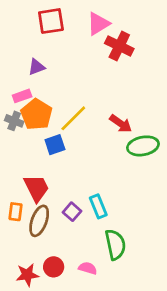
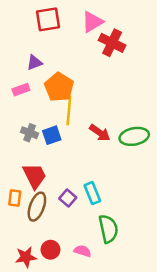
orange pentagon: (36, 114) -> (59, 87), moved
yellow line: (73, 118) -> (69, 111), turned -40
gray cross: (14, 121) -> (30, 133), moved
red arrow: (121, 124) -> (100, 133), moved

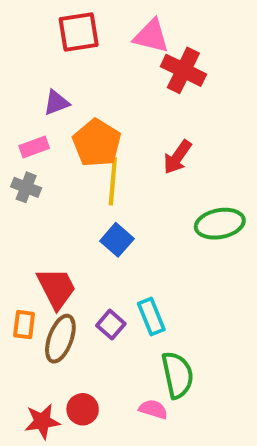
pink triangle: (92, 22) -> (151, 36), turned 45
gray cross: (30, 133) -> (26, 187), moved
red arrow: (100, 133) -> (177, 157), moved, turned 90
blue square: (52, 135) -> (117, 240), moved, turned -30
pink semicircle: (83, 251) -> (153, 409), moved

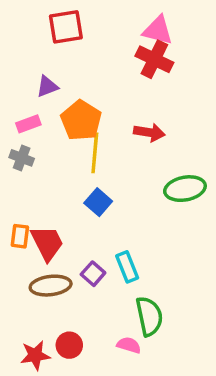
pink triangle: (151, 36) -> (158, 30), moved
red arrow: (177, 157) -> (149, 132), turned -116
orange rectangle: (24, 325) -> (20, 236), moved
brown ellipse: (60, 339) -> (51, 286), turned 63

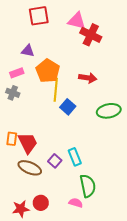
pink triangle: (158, 30) -> (77, 21), moved
purple triangle: (47, 86) -> (28, 51), turned 32
blue square: (98, 202) -> (68, 107), moved
brown ellipse: (51, 286) -> (30, 168), turned 30

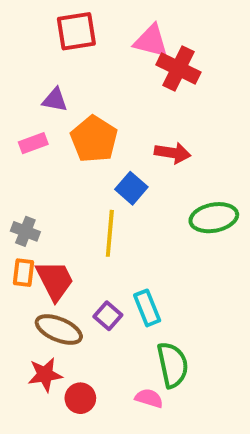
yellow line: (56, 90) -> (110, 233), moved
gray cross: (13, 93) -> (25, 231), moved
blue square: (68, 107) -> (131, 188), moved
red star: (21, 209) -> (45, 375), moved

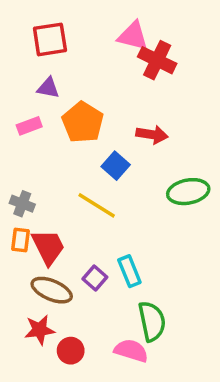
red square: (76, 31) -> (50, 39), moved
yellow line: (110, 233) -> (97, 205), turned -63
pink semicircle: (149, 398) -> (131, 351), size x1.4

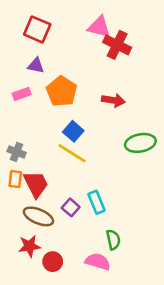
red square: (50, 39) -> (37, 29), turned 32
blue square: (116, 166) -> (73, 131), moved
green semicircle: (152, 321) -> (113, 240), size x0.7

